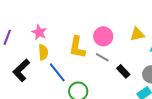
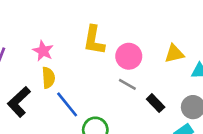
yellow L-shape: (77, 47) -> (94, 40), moved

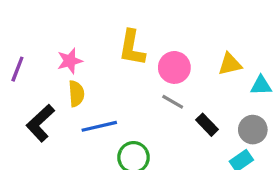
pink star: (43, 51) -> (70, 61), turned 30
blue line: (67, 104) -> (99, 126), turned -64

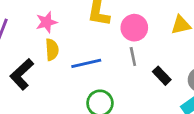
gray line: (173, 102) -> (133, 56), turned 48
blue line: (99, 126) -> (86, 63), moved

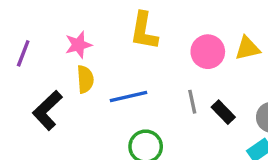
pink circle: (134, 28) -> (208, 52), moved
gray line: (133, 56) -> (192, 102), moved

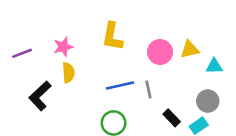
purple line: (23, 53) -> (22, 53), turned 48
blue line: (128, 97) -> (120, 86), moved
black rectangle: (223, 112) -> (172, 118), moved

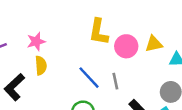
yellow L-shape: (112, 37) -> (99, 32), moved
blue line: (120, 86) -> (89, 78), turned 60

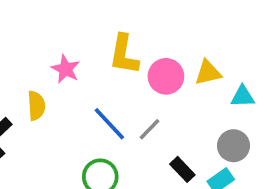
pink star: (36, 41) -> (66, 69), moved, turned -30
gray line: (115, 81) -> (150, 129), turned 56

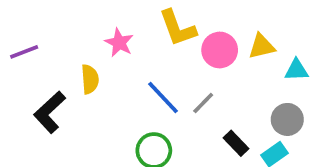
yellow L-shape: (124, 54) -> (178, 28), turned -30

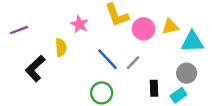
cyan triangle: (296, 70) -> (192, 42), size x1.5
black rectangle: (236, 143) -> (154, 88), turned 42

